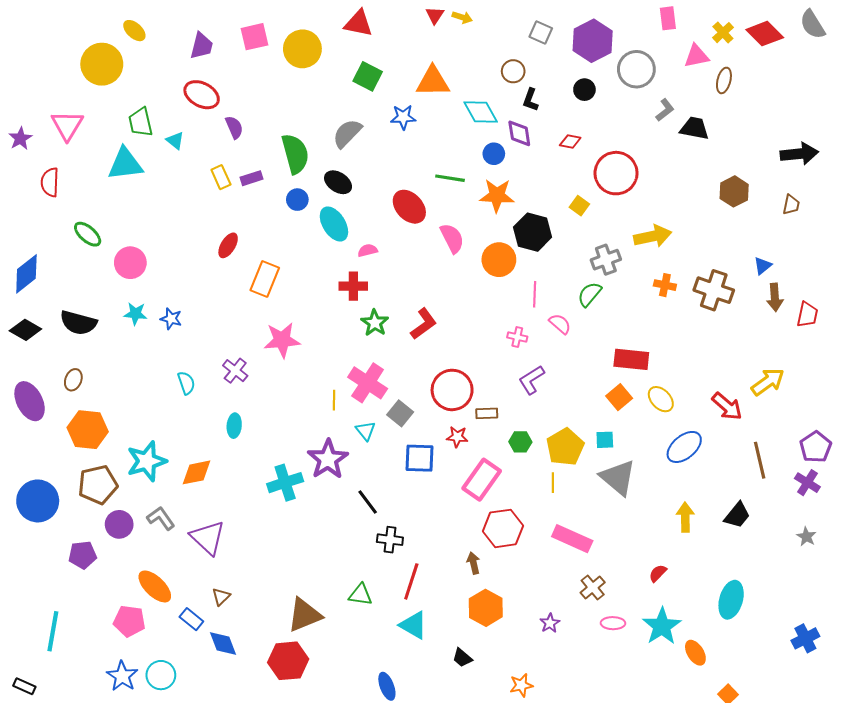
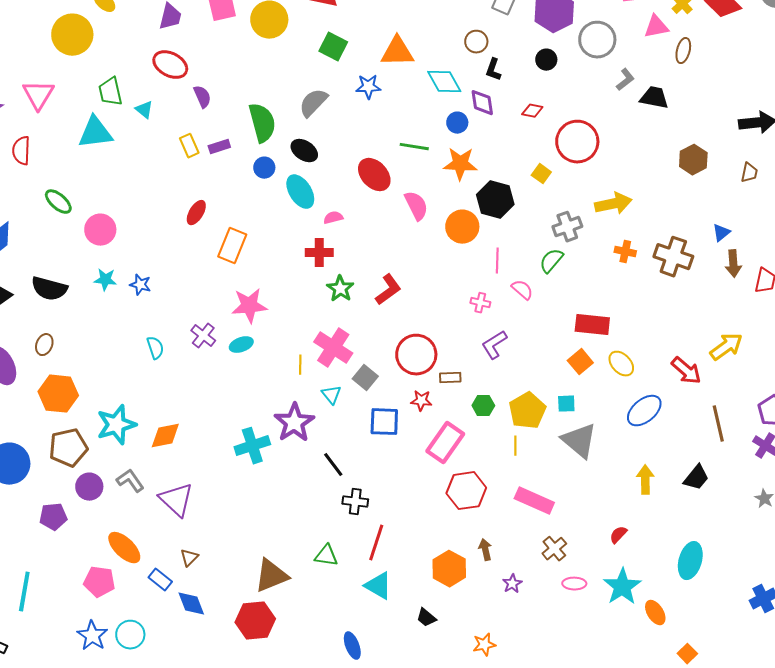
cyan ellipse: (234, 426) -> (241, 345), moved, turned 65
brown arrow: (473, 563) -> (485, 550), moved

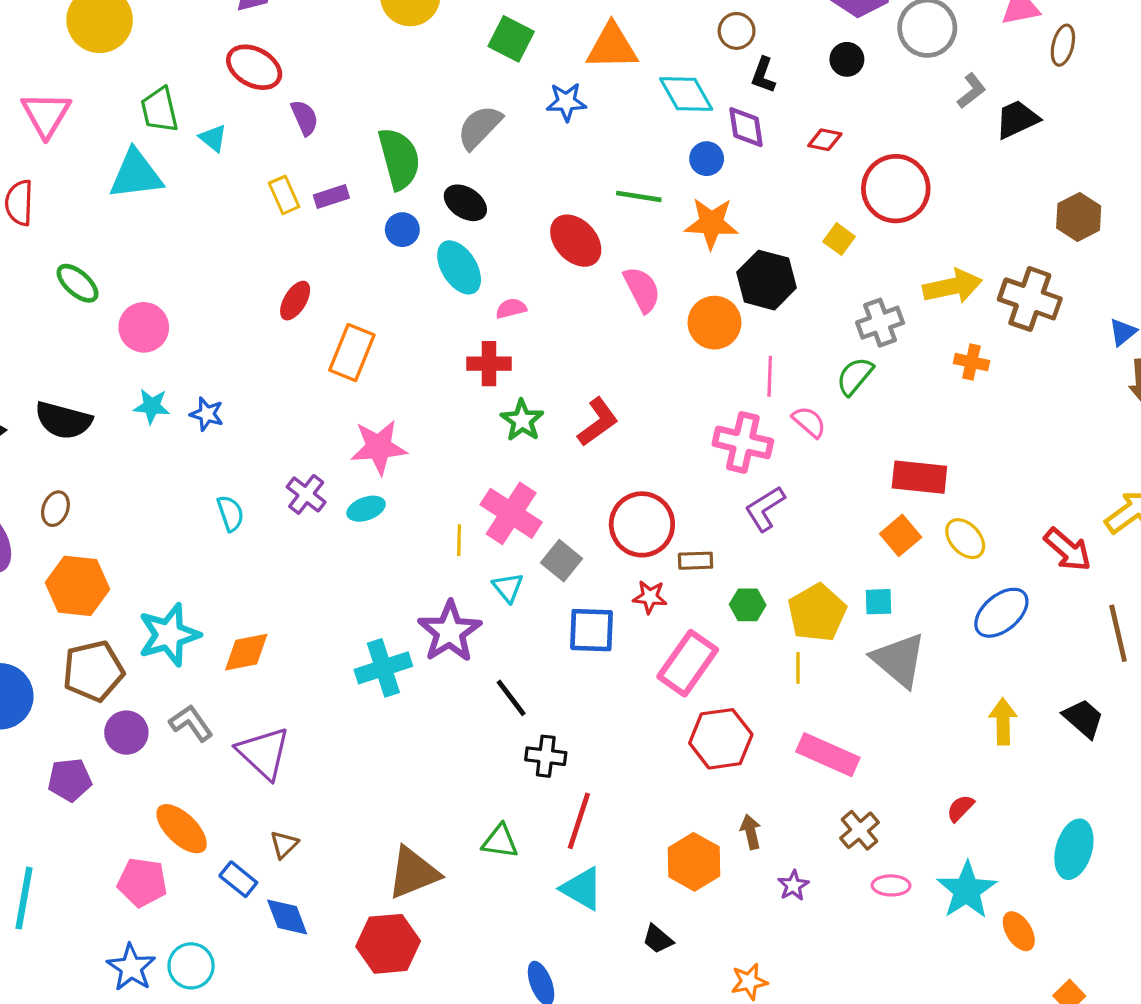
black trapezoid: (654, 98) -> (1017, 119), turned -36
brown cross: (673, 257) -> (1030, 299), moved
pink cross: (480, 303) -> (743, 442), size x1.8
black trapezoid: (696, 478) -> (1083, 718), turned -88

